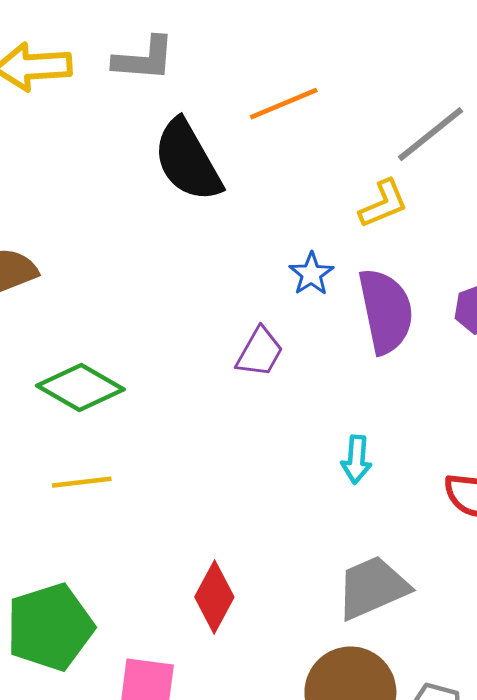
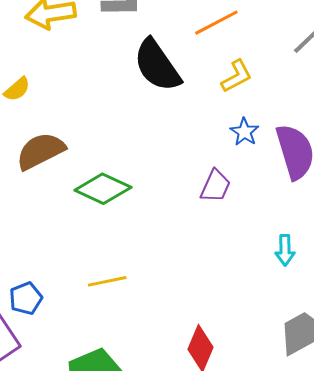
yellow L-shape: (383, 204) -> (237, 76), moved
green diamond: (80, 387) -> (103, 189), moved

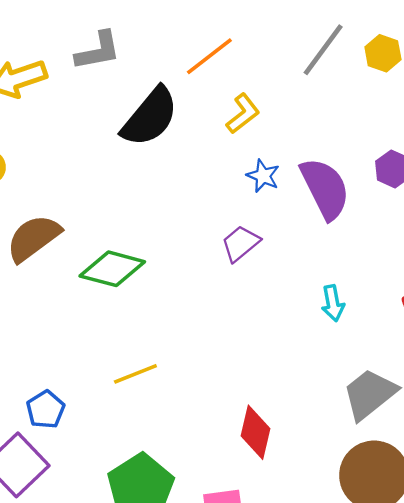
black semicircle: (157, 65) -> (150, 117), turned -96
purple trapezoid: (215, 186) -> (241, 243), turned -144

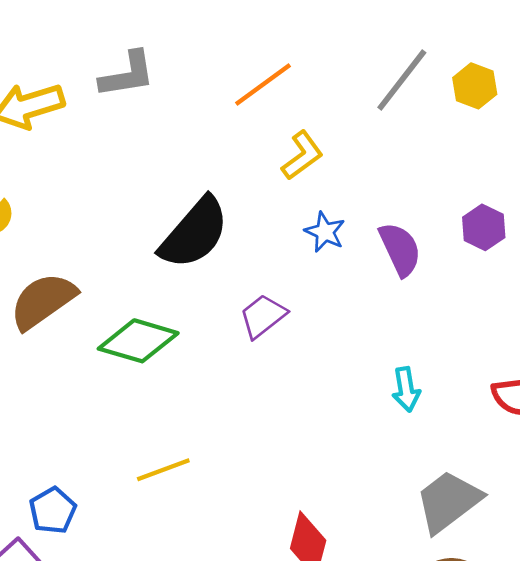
black semicircle: (150, 117) -> (194, 233), moved
purple semicircle: (325, 188) -> (400, 249), size x0.7
purple trapezoid: (241, 243) -> (263, 316), moved

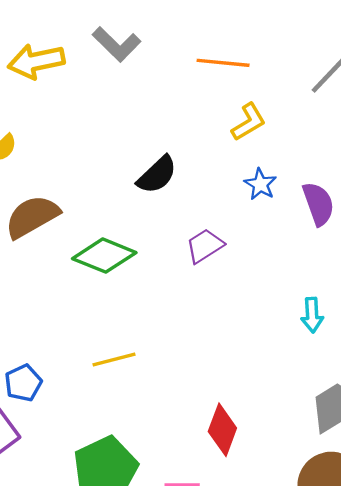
gray L-shape: (127, 75) -> (117, 44), turned 48
orange line: (263, 84) -> (223, 63), turned 36
black semicircle: (194, 233) -> (157, 175), size x0.7

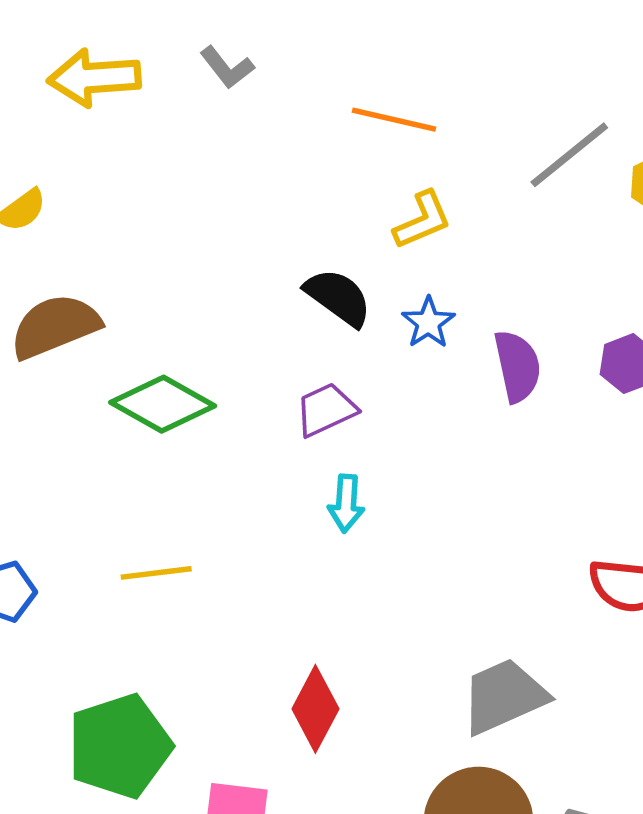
gray L-shape: (117, 44) -> (227, 67), size x0.7
black semicircle: (157, 175) -> (338, 297), moved, turned -108
cyan arrow: (312, 315) -> (346, 503), moved

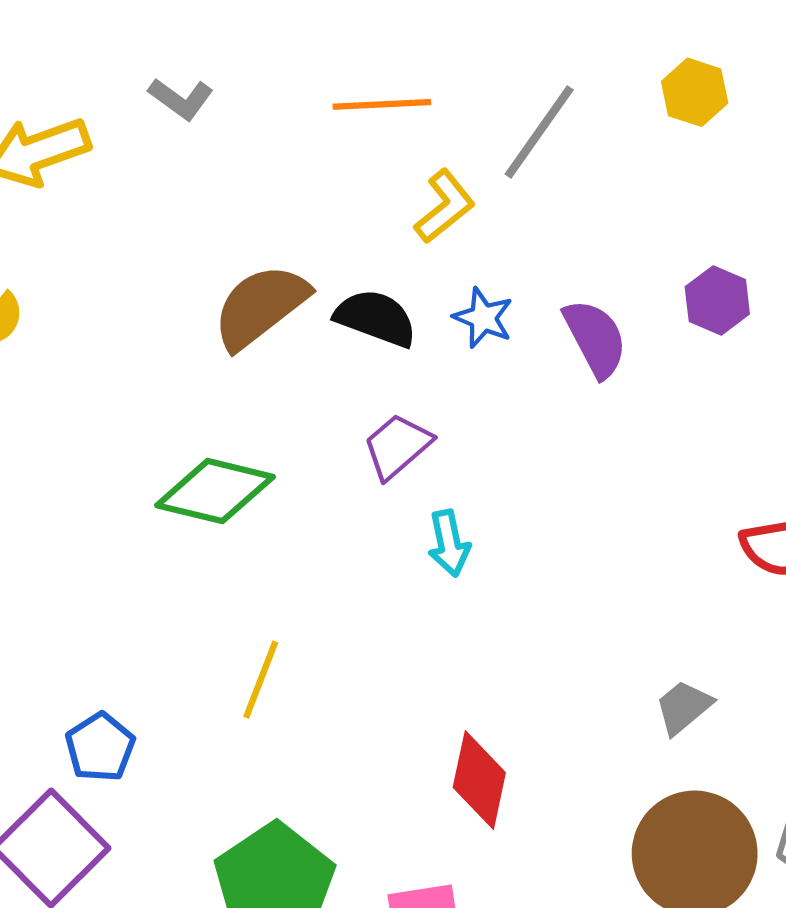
gray line: (569, 155) -> (539, 132), moved
brown semicircle: (55, 326) -> (260, 306), moved
yellow line: (156, 573) -> (261, 680), turned -46
gray trapezoid: (504, 696) -> (684, 707), size x0.6

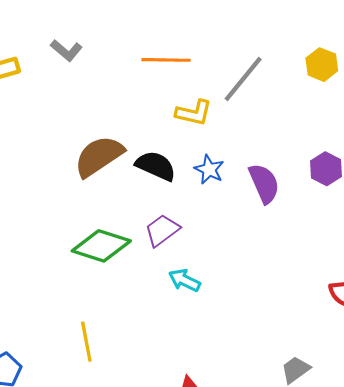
yellow L-shape: (445, 206) -> (194, 113), turned 48
green diamond: (215, 491) -> (101, 246), moved
cyan arrow: (449, 543) -> (184, 280), turned 124
yellow line: (261, 680) -> (86, 342), turned -36

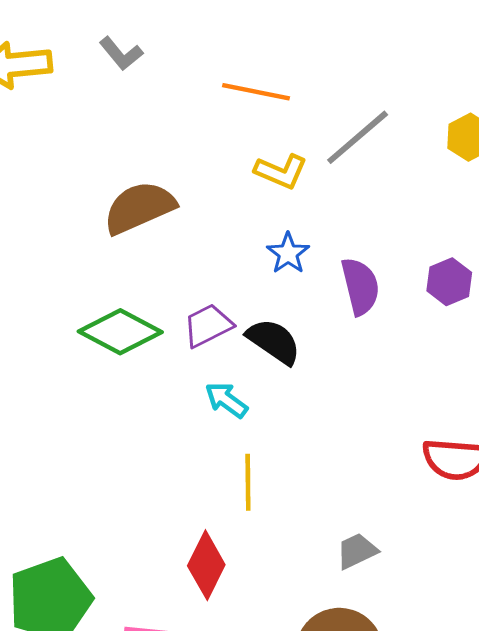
black semicircle: (156, 166) -> (274, 341), moved
yellow line: (86, 342) -> (248, 482), moved

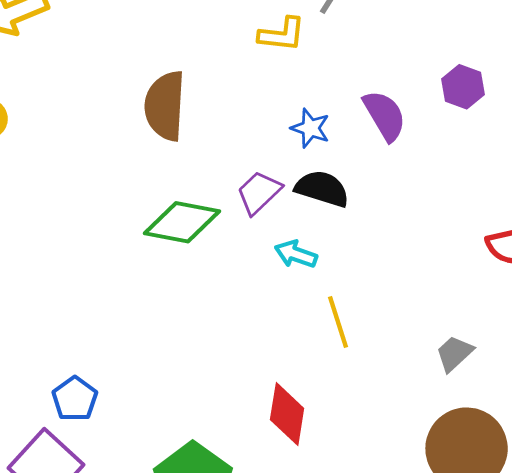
brown semicircle: (139, 208) -> (165, 106), turned -46
blue star: (288, 253) -> (310, 128), moved
red diamond: (206, 565) -> (287, 414), moved

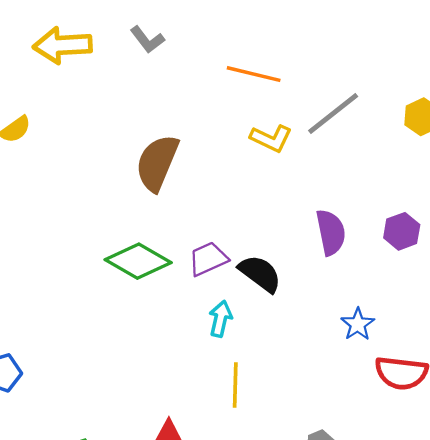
blue star: (310, 128) -> (358, 324), moved
cyan arrow: (296, 254) -> (220, 319), turned 64

